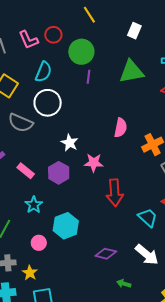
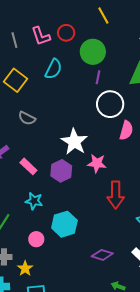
white circle: (48, 103) -> (110, 104), moved
gray semicircle: (21, 123) -> (27, 118), size x0.7
white star: (70, 143) -> (74, 142), size x1.5
cyan star: (34, 205) -> (34, 201), turned -30

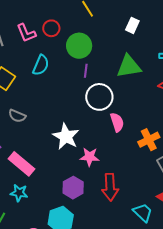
pink semicircle: (126, 130) -> (117, 122), turned -30
pink rectangle: (28, 166) -> (21, 164), size x1.5
purple hexagon: (61, 171) -> (73, 188), moved
cyan star: (34, 201) -> (19, 193), moved

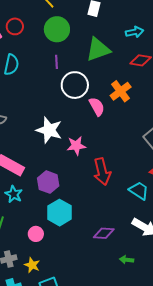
green circle: (79, 46) -> (57, 29), moved
orange cross: (149, 140) -> (121, 91), moved
purple hexagon: (73, 188) -> (48, 182), moved
cyan star: (19, 193) -> (14, 194), turned 30

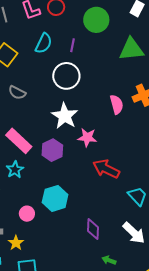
purple line: (57, 62) -> (72, 45), moved
white circle: (75, 85) -> (66, 76), moved
red arrow: (102, 172) -> (106, 169), turned 116
purple hexagon: (48, 182) -> (52, 150), moved
purple diamond: (104, 233) -> (93, 229), turned 75

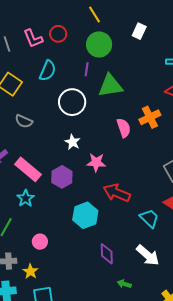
purple line: (72, 45) -> (87, 69), moved
green triangle: (131, 49) -> (110, 86), moved
white star: (65, 116) -> (72, 142), size x0.6
cyan hexagon: (55, 198) -> (85, 215), moved

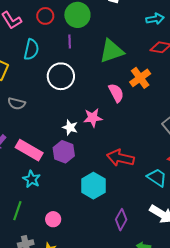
red circle: (58, 34) -> (45, 16), moved
green triangle: (110, 86) -> (112, 51), moved
white star: (72, 142) -> (70, 127), moved
pink star: (96, 162) -> (93, 118), moved
purple diamond: (107, 254) -> (121, 220), turned 40

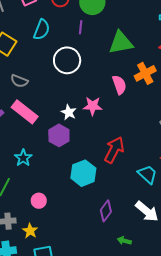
pink rectangle: (29, 150) -> (25, 112), moved
red arrow: (120, 158) -> (114, 150), turned 96

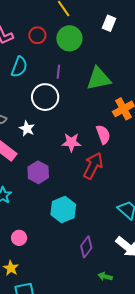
purple line: (81, 27) -> (58, 72), moved
pink semicircle: (119, 85) -> (103, 134), moved
white star: (69, 112) -> (27, 129), moved
red arrow: (114, 150) -> (93, 166), moved

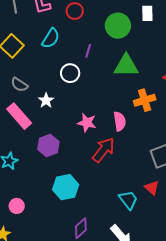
white rectangle: (109, 23) -> (147, 13), turned -35
green circle: (69, 38) -> (118, 26), moved
white circle: (45, 97) -> (70, 73), size x0.7

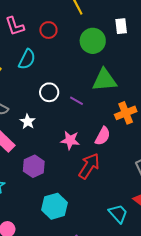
purple line: (88, 51) -> (77, 101), moved, turned -72
pink semicircle: (120, 121) -> (103, 136), turned 42

